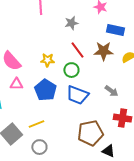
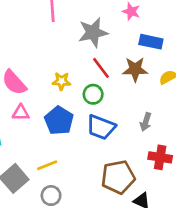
gray star: (71, 23) -> (93, 32), size x1.6
gray arrow: (111, 91) -> (146, 122), turned 72

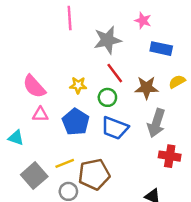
brown star: (135, 69) -> (147, 88), moved
gray arrow: (146, 122) -> (156, 123), size x1.6
brown pentagon: (118, 177) -> (94, 174), moved

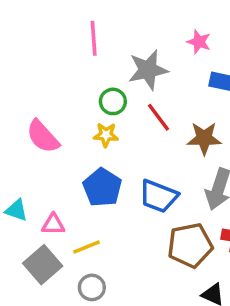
green circle: (107, 97) -> (113, 101), moved
pink triangle: (40, 115) -> (53, 224), moved
brown pentagon: (94, 174) -> (190, 245), moved

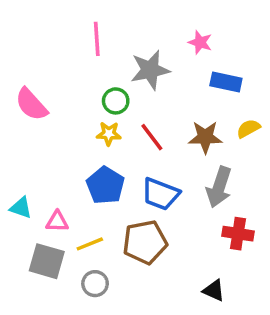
red line: (159, 117) -> (152, 137), moved
pink semicircle: (43, 137) -> (31, 104), moved
brown pentagon: (190, 245) -> (145, 242), moved
gray square: (43, 265) -> (47, 261), turned -33

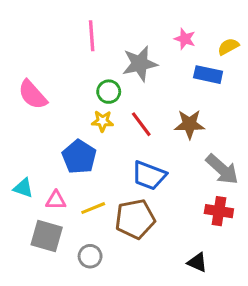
yellow semicircle: (248, 129) -> (228, 47), moved
blue pentagon: (105, 185) -> (79, 157), moved
gray arrow: (219, 187) -> (222, 169), moved, turned -66
yellow line: (90, 244) -> (93, 208), moved

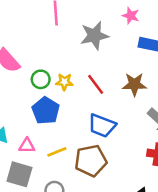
green circle: (109, 92) -> (41, 79), moved

